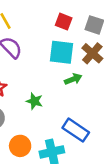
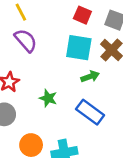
blue rectangle: (76, 130) -> (90, 112), moved

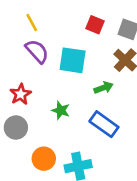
cyan square: (79, 48) -> (73, 60), moved

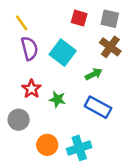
purple semicircle: (37, 51) -> (29, 48), turned 35
cyan square: (73, 60) -> (63, 53), turned 35
red star: (21, 94) -> (31, 89), moved

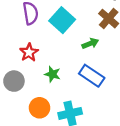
green star: (57, 99) -> (52, 74), moved

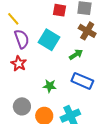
red star: (29, 52) -> (19, 64), moved
gray circle: (14, 81) -> (22, 106), moved

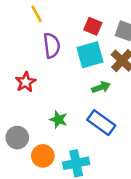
yellow line: (13, 19) -> (37, 14), moved
purple semicircle: (22, 39) -> (52, 45), moved
cyan square: (49, 40) -> (90, 55), moved, turned 30

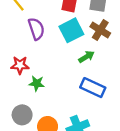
red star: (26, 82) -> (20, 65), turned -30
green star: (58, 120) -> (37, 83), moved

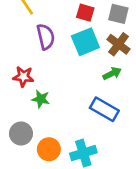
green arrow: (86, 57) -> (112, 73), moved

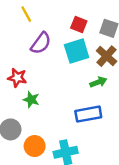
purple semicircle: (46, 37) -> (41, 43), turned 45
blue rectangle: (104, 109) -> (88, 114), turned -45

